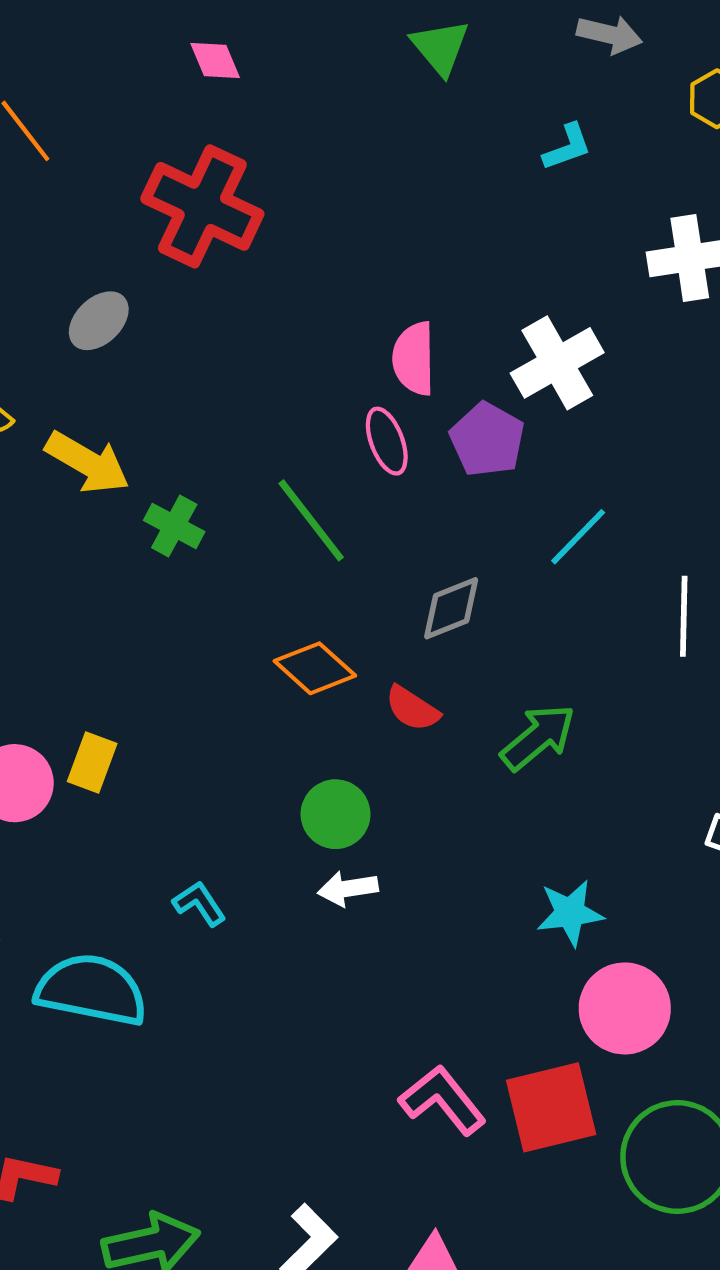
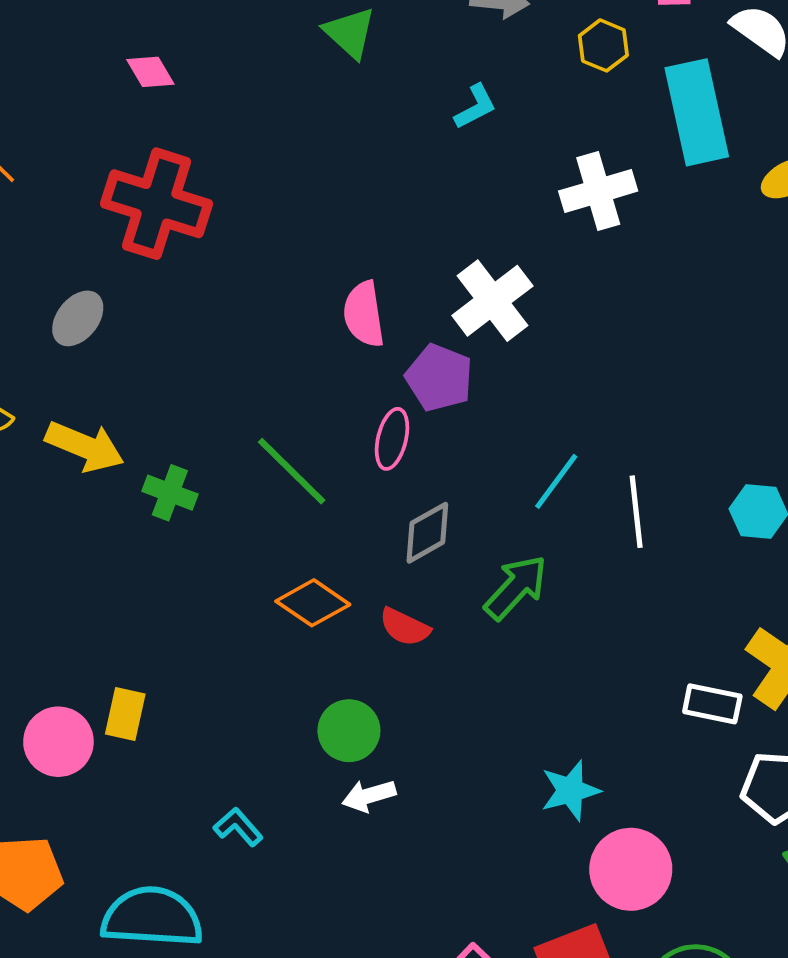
pink ellipse: (387, 441) -> (392, 439), moved, turned 42
cyan line: (578, 537) -> (556, 481), moved
green arrow: (538, 737) -> (516, 587), moved

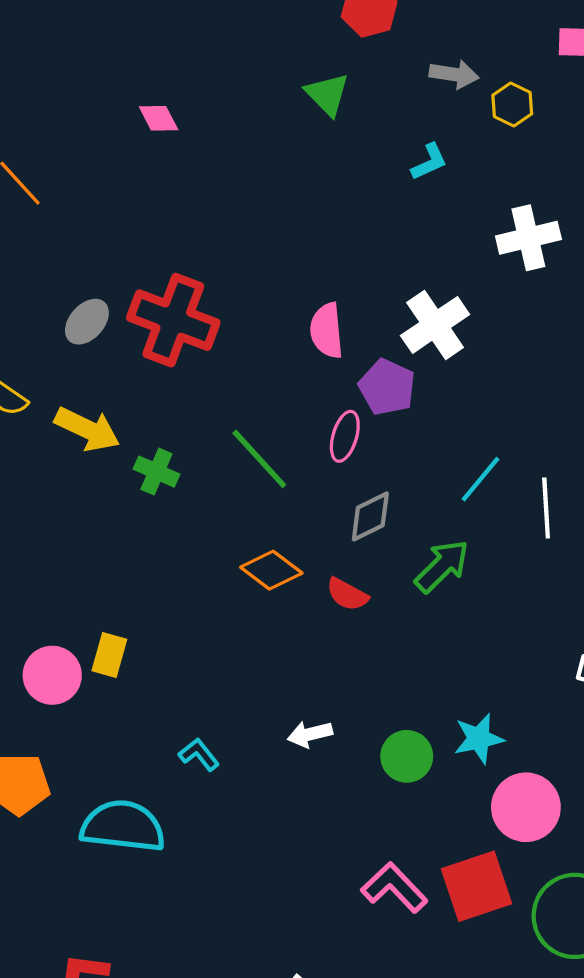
yellow hexagon: (603, 45) -> (512, 105), moved
red cross: (157, 204) -> (173, 320), moved
green circle: (349, 731) -> (407, 756), moved

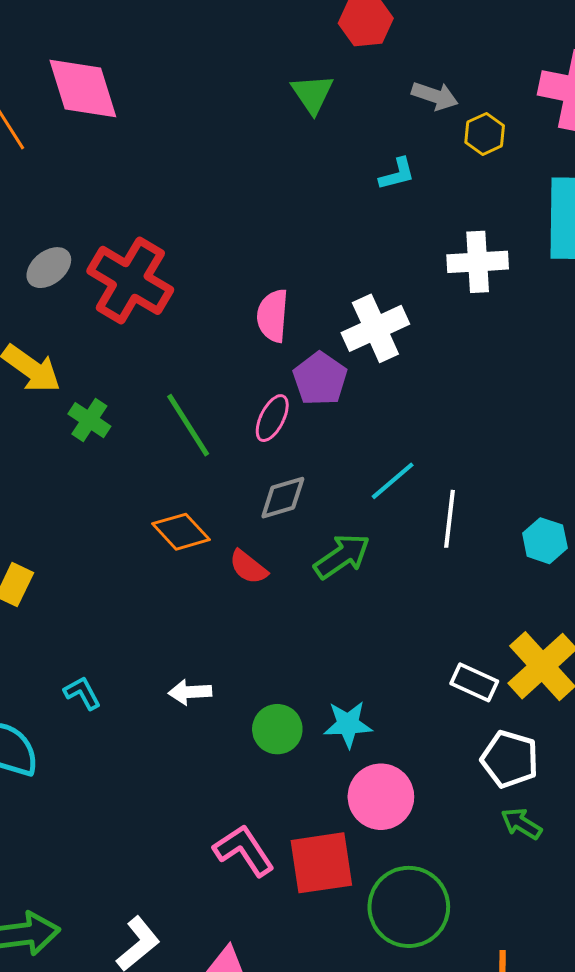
pink diamond: (159, 118) -> (83, 89), moved, size x2.0

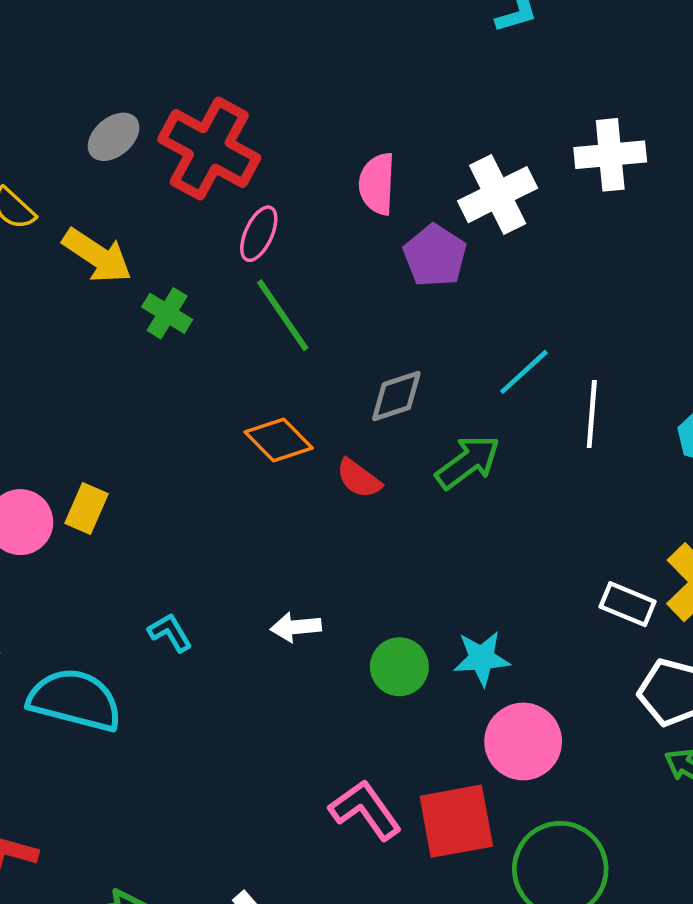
white cross: (478, 262) -> (610, 155), moved
pink ellipse: (272, 418) -> (259, 234), moved

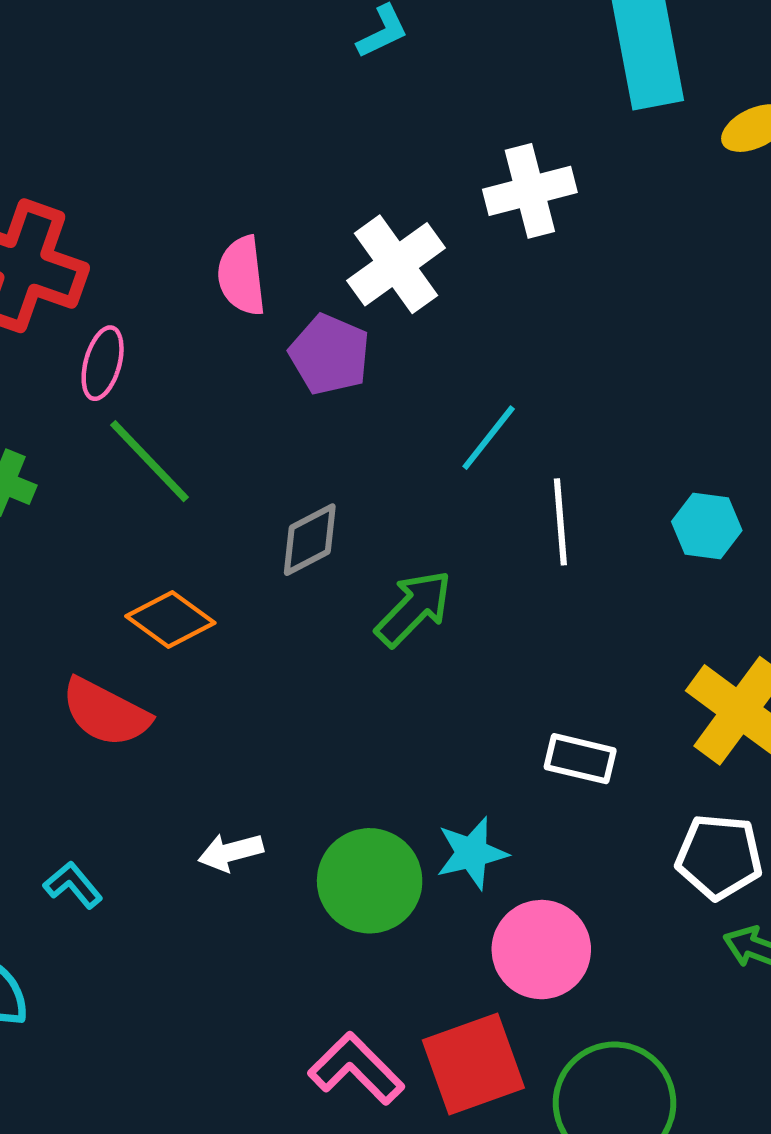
cyan line: (524, 372) -> (489, 438), moved
red semicircle: (359, 479) -> (106, 713), moved, size x1.5
white rectangle: (628, 604) -> (580, 759), moved
green circle: (399, 667) -> (370, 881), size x1.4

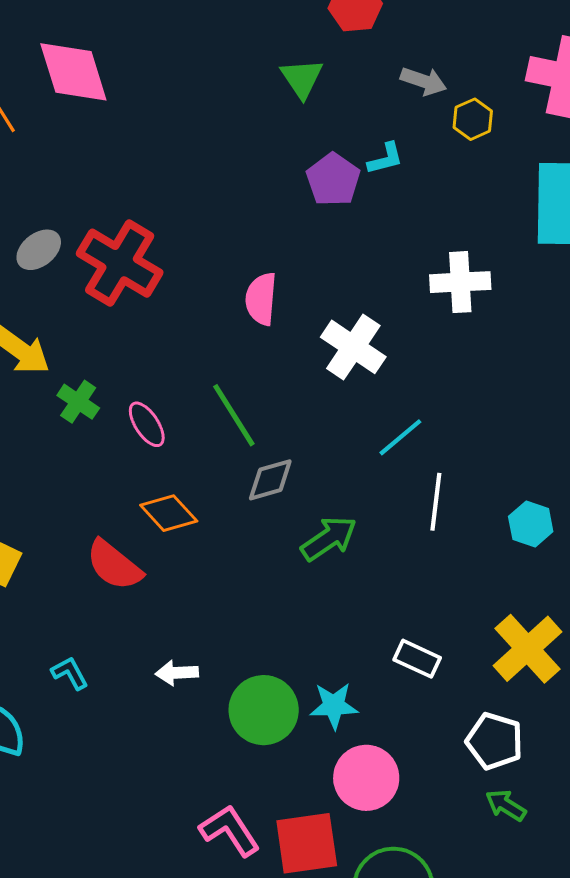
white cross: (396, 264) -> (353, 347), moved, turned -32
purple pentagon: (330, 354) -> (333, 180), moved
pink ellipse: (103, 363) -> (147, 424), moved, turned -60
green line: (150, 461) -> (234, 415), moved

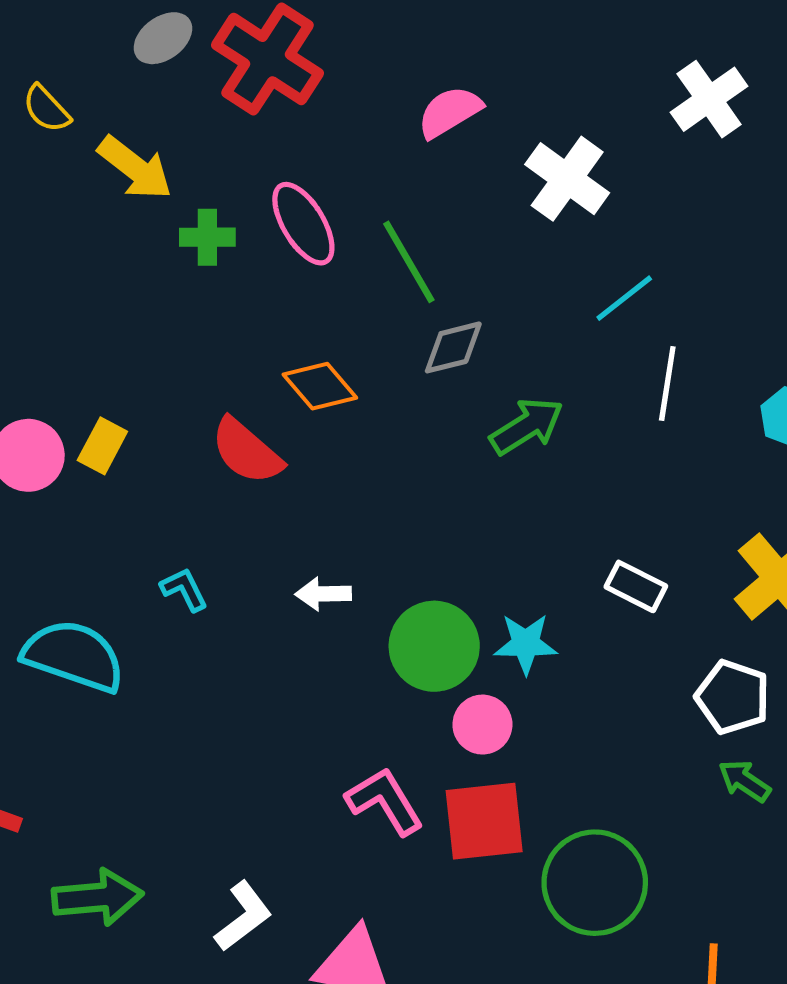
white cross: (460, 282) -> (709, 99), turned -34
pink semicircle: (261, 299) -> (450, 112), turned 52
green cross: (78, 402) -> (207, 237), turned -36
pink ellipse: (147, 424) -> (303, 224), moved, size x1.4
pink circle: (366, 778) -> (482, 725), moved, size x0.7

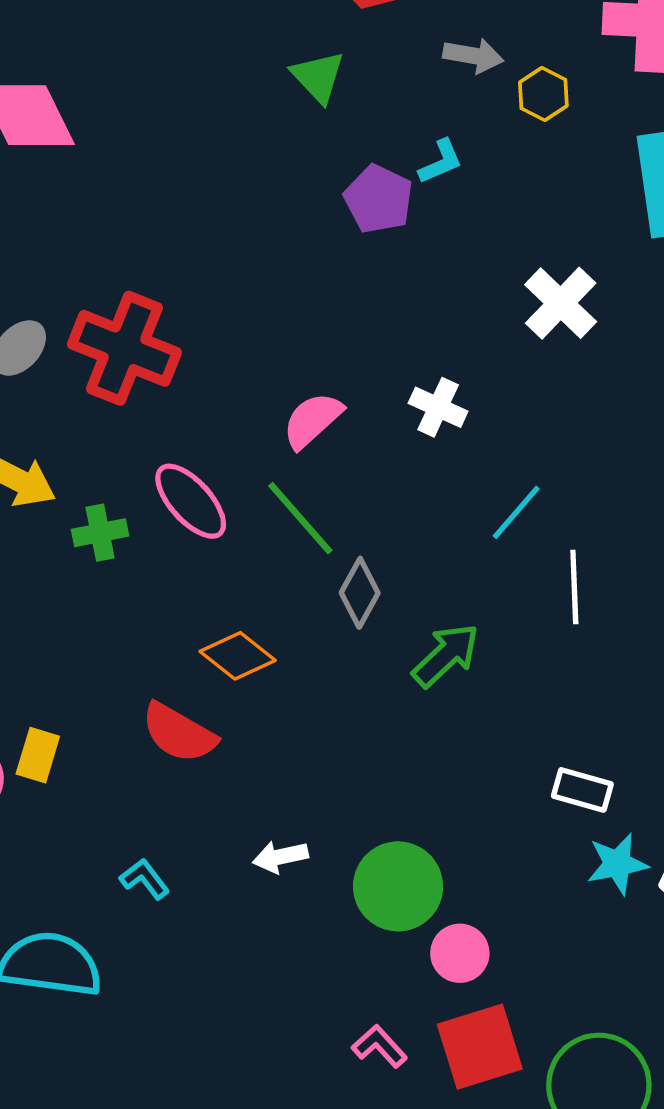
pink semicircle: (450, 112) -> (312, 420), moved
white cross: (567, 179) -> (438, 407), size x0.7
gray diamond: (453, 347) -> (360, 593), turned -36
cyan star: (526, 644) -> (617, 864), moved
pink L-shape: (385, 801) -> (379, 1046), size x0.7

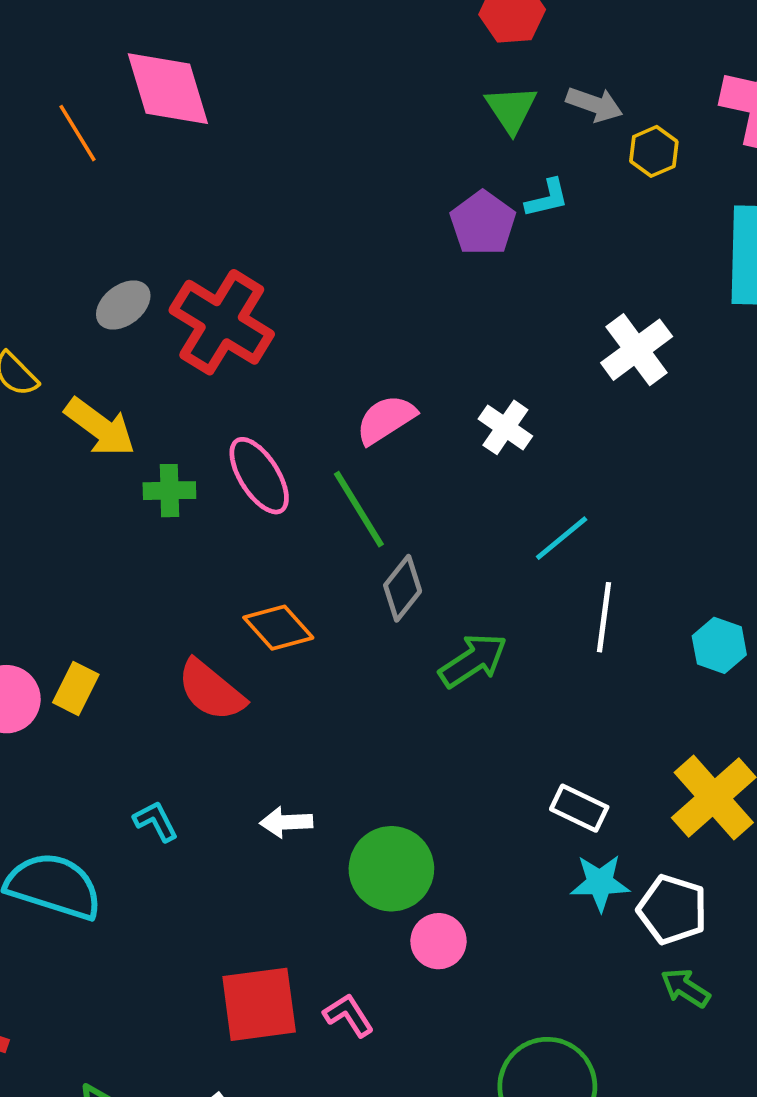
green triangle: (318, 77) -> (511, 109), moved
red square: (480, 1047) -> (259, 1004), moved

